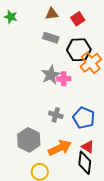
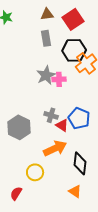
red square: (78, 19) -> (73, 19), size x1.5
gray rectangle: (51, 38) -> (46, 38), turned 63
gray hexagon: (29, 140) -> (19, 127), moved
red triangle: (88, 147) -> (62, 125), moved

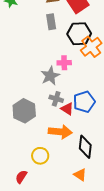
gray star: (46, 75) -> (50, 76), moved
blue pentagon: (79, 118) -> (84, 102), turned 30
orange arrow: (55, 148) -> (60, 132), turned 30

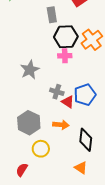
black hexagon: (79, 34) -> (66, 37), moved
gray star: (50, 76) -> (30, 70), moved
gray hexagon: (24, 111) -> (29, 123), moved
orange arrow: (60, 132) -> (61, 125), size x0.7

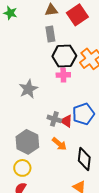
gray cross: (57, 92) -> (54, 119), moved
orange arrow: (61, 125) -> (59, 144), turned 35
yellow circle: (41, 149) -> (22, 168), moved

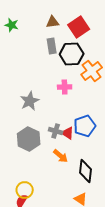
black hexagon: (64, 56) -> (72, 54), moved
gray hexagon: (27, 142) -> (29, 139), moved
yellow circle: (22, 168) -> (25, 190), moved

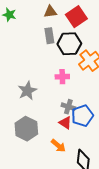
gray cross: (56, 131) -> (68, 107), moved

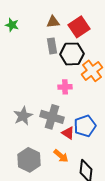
gray star: (27, 91) -> (23, 116), moved
gray cross: (68, 107) -> (52, 117), moved, size x1.6
gray hexagon: (26, 129) -> (29, 160), moved

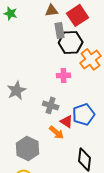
gray rectangle: (52, 46) -> (60, 30), moved
gray star: (23, 116) -> (17, 90), moved
gray cross: (52, 117) -> (51, 105), size x0.7
orange arrow: (61, 156) -> (57, 132), moved

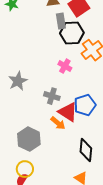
pink cross: (64, 75) -> (65, 66), turned 32
red triangle: (67, 121) -> (68, 112), size x1.5

